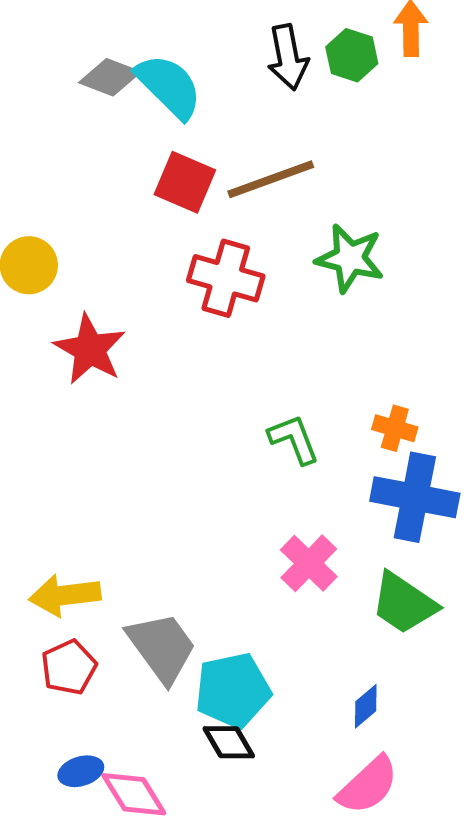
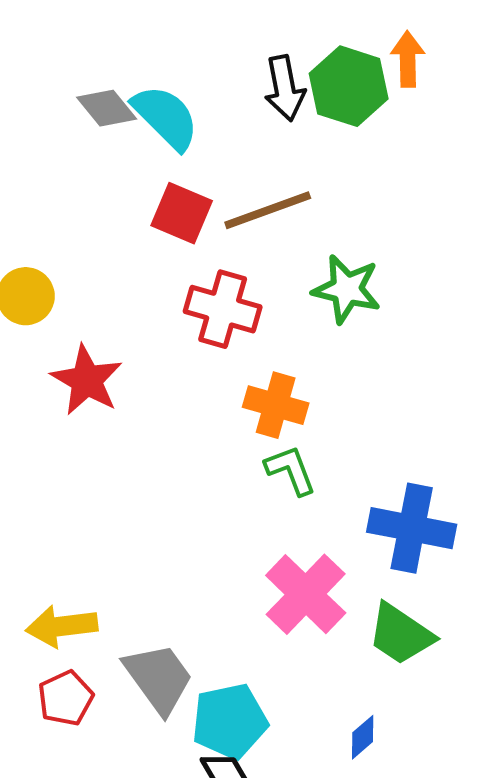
green hexagon: (352, 55) -> (349, 86), size x1.5
gray diamond: (110, 77) -> (107, 108), turned 30
orange cross: (395, 428) -> (276, 405), moved, size x1.4
pink cross: (309, 563) -> (306, 594), size x1.4

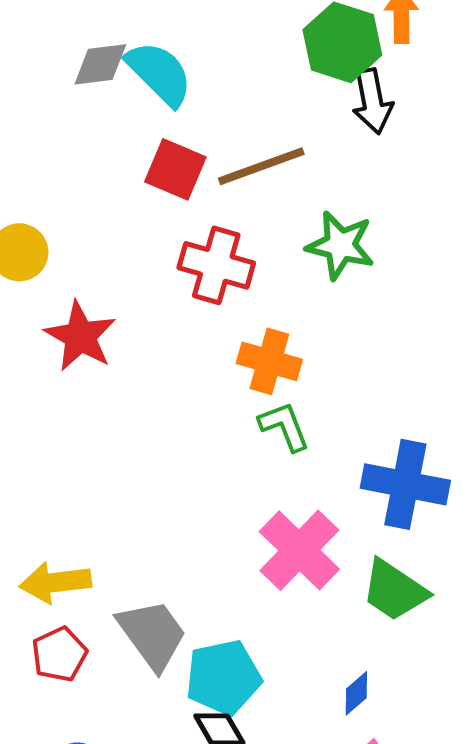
black arrow: (285, 88) -> (372, 101), moved
gray diamond: (107, 108) -> (100, 64), turned -58

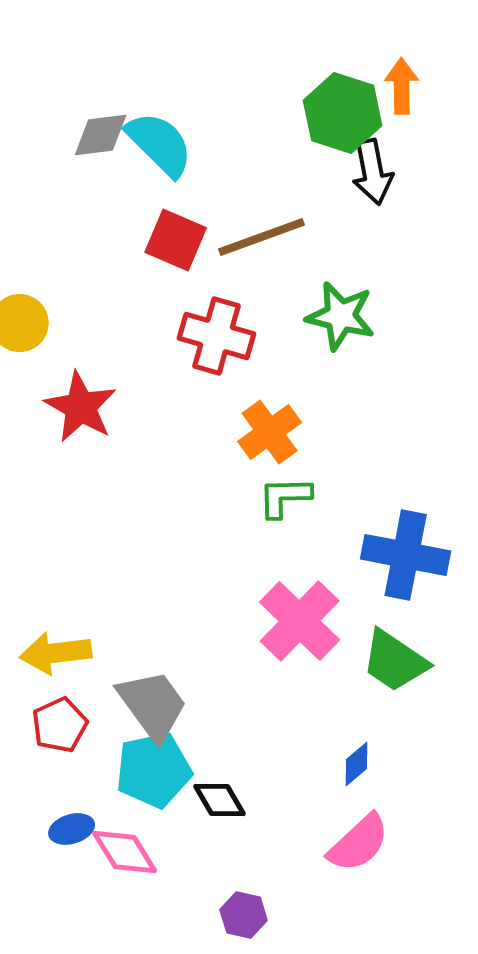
orange cross: (269, 361) -> (270, 432), turned 38
green L-shape: (284, 426) -> (285, 497), turned -70
cyan pentagon: (223, 677) -> (154, 770), moved

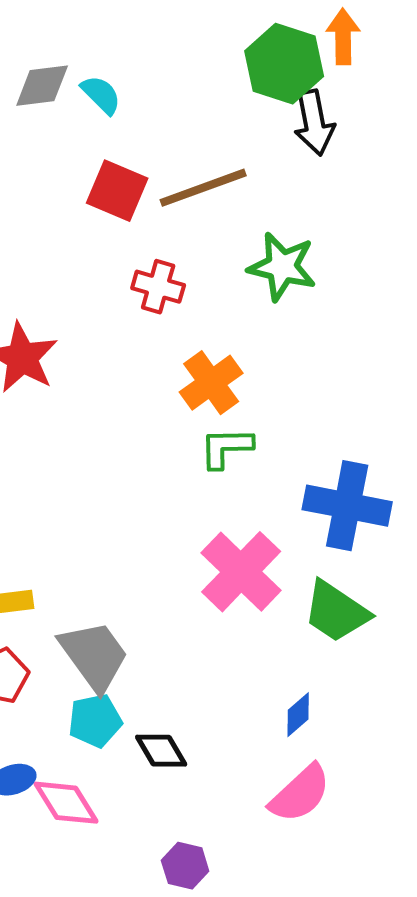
cyan semicircle: (160, 144) -> (101, 95), size x0.6
red cross: (217, 336) -> (158, 287), size x0.7
cyan pentagon: (154, 770) -> (95, 721), size x0.7

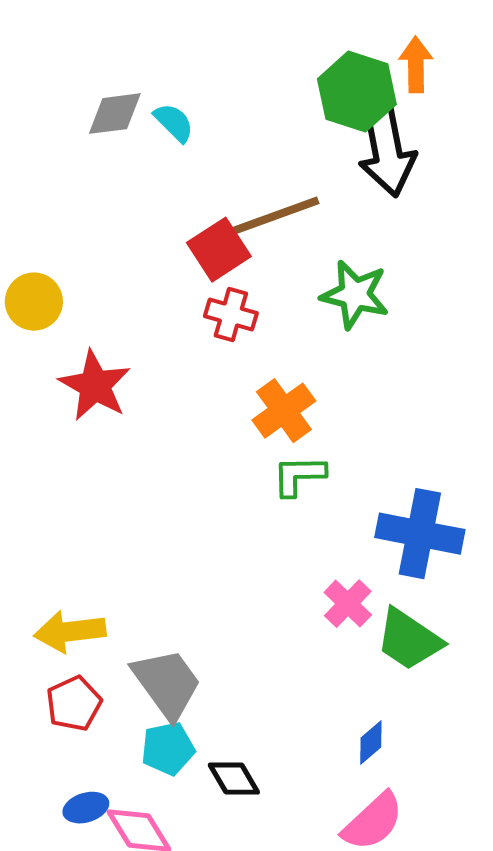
black arrow: (314, 123) -> (387, 151), size x1.4
red square: (117, 191) -> (219, 250), moved, turned 34
pink cross: (241, 572) -> (348, 604), moved, size x0.6

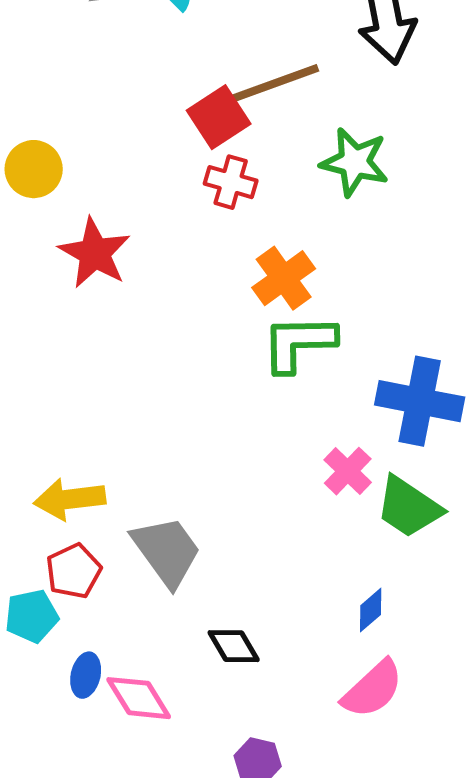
green L-shape: (299, 476) -> (299, 343), size x1.4
cyan pentagon: (168, 749) -> (32, 616), moved
blue ellipse: (86, 808) -> (86, 675), turned -60

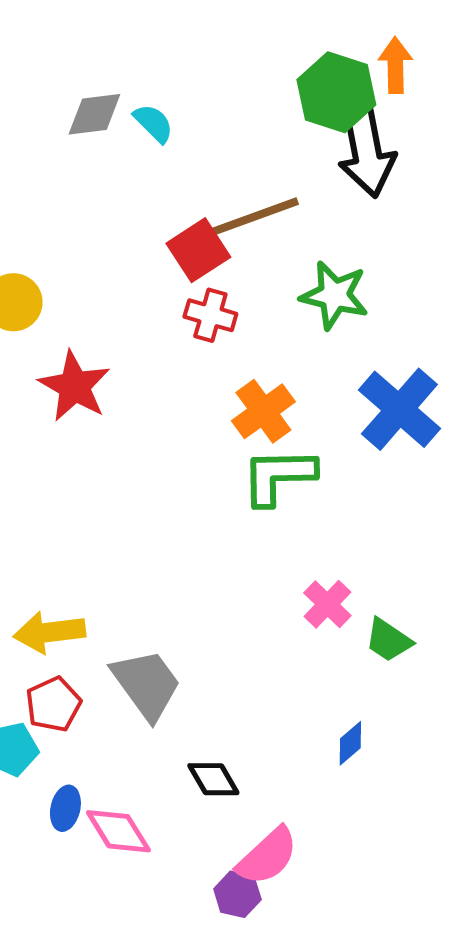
blue cross: (420, 401) -> (399, 409), moved, turned 30
green trapezoid: (409, 507) -> (388, 640), size x0.7
pink semicircle: (373, 689) -> (267, 856), moved

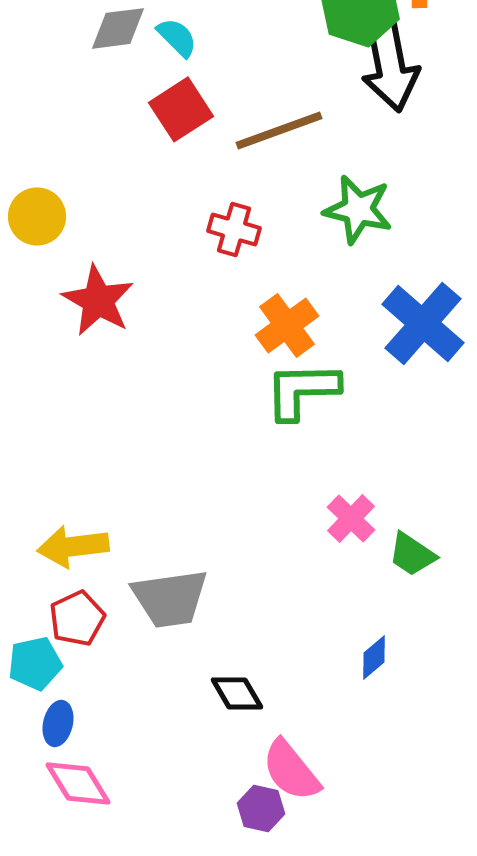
red square: (198, 250) -> (181, 109), moved
gray trapezoid: (146, 684) -> (170, 598), turned 118
blue ellipse: (65, 808) -> (58, 723), moved
pink diamond: (118, 831) -> (78, 783), moved
pink semicircle: (267, 856) -> (291, 770), turned 94

